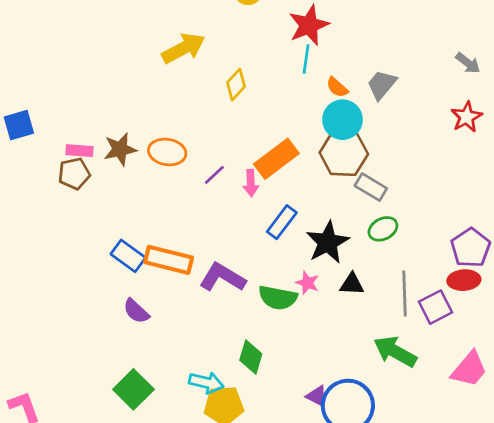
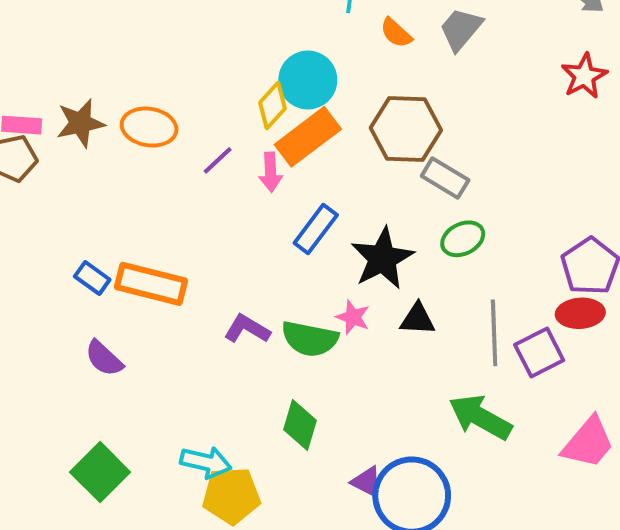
yellow diamond: (236, 85) -> (273, 105), moved
cyan circle: (343, 120) -> (308, 80), moved
blue rectangle: (128, 256) -> (92, 278), size x0.7
purple L-shape: (222, 277) -> (247, 329), moved, size x0.7
green diamond: (251, 357) -> (300, 425), moved

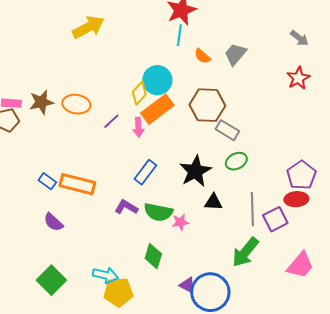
blue rectangle: (316, 229) -> (145, 172), moved
pink star: (353, 317) -> (180, 222), moved, turned -30
green arrow: (480, 417) -> (245, 252), turned -80

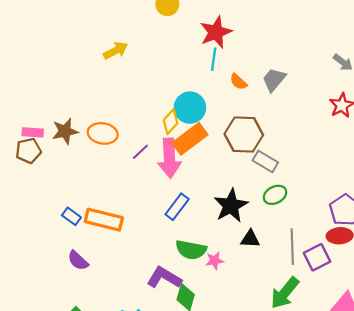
yellow arrow: (88, 27) -> (116, 51), size x0.7
pink arrow: (138, 127) -> (169, 158), size x1.8
purple L-shape: (126, 207) -> (164, 278), moved, size x1.4

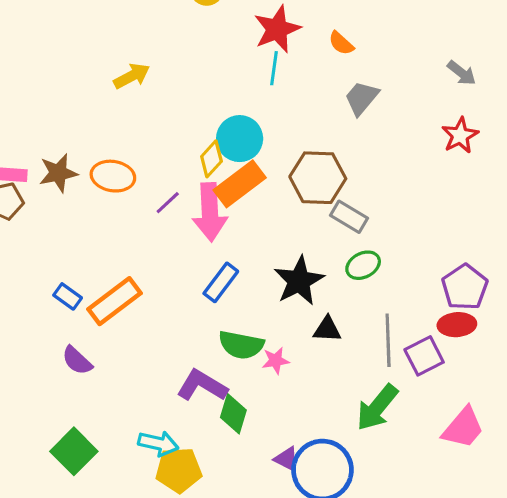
yellow arrow: (116, 51) -> (132, 76), moved
orange semicircle: (238, 82) -> (341, 43), moved
orange rectangle: (104, 220) -> (115, 301), turned -51

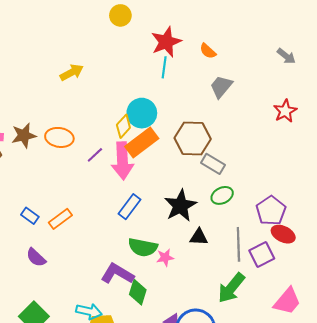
gray arrow: (462, 73) -> (286, 56), moved
purple pentagon: (465, 287) -> (271, 211), moved
orange rectangle: (115, 301) -> (60, 219), size x0.7
red ellipse: (457, 325) -> (283, 234), turned 30

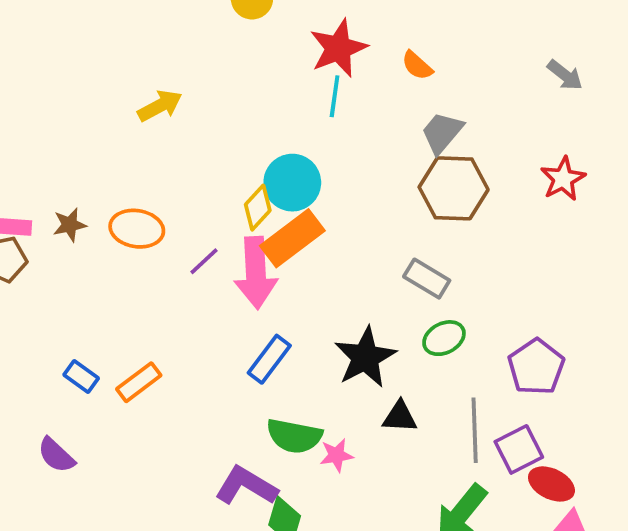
brown star: (24, 135) -> (70, 225), size x0.7
brown hexagon: (193, 138) -> (454, 188), moved
red ellipse: (283, 234) -> (551, 484), moved
purple semicircle: (36, 257) -> (56, 455), moved

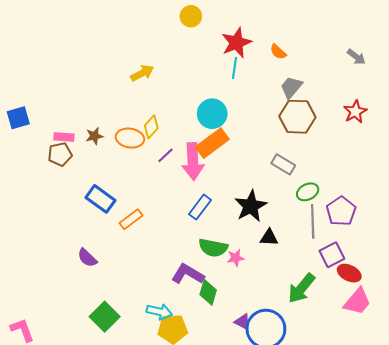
yellow diamond: (258, 208) -> (151, 127), moved
green ellipse: (444, 338) -> (308, 192), moved
blue rectangle: (81, 376) -> (100, 199), moved, size x1.6
gray line: (475, 430) -> (313, 221), moved

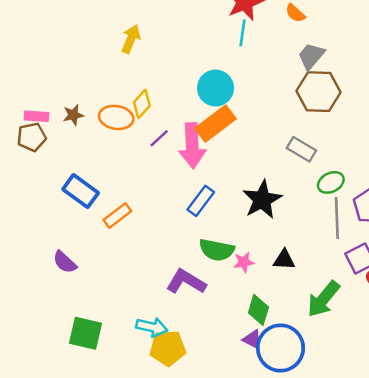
yellow arrow: (142, 73) -> (131, 39), turned -40
black triangle: (269, 238) -> (284, 260), moved
green diamond: (208, 292) -> (258, 310), moved
green square: (105, 317) -> (86, 333), turned -32

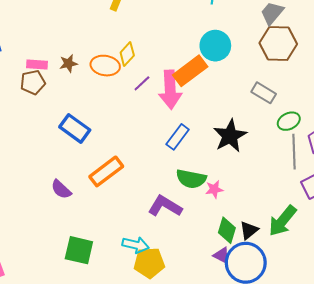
cyan circle: (216, 88) -> (215, 46), moved
orange rectangle: (117, 216) -> (106, 171), moved, size x1.4
black triangle: (284, 260) -> (249, 230), moved, turned -42

